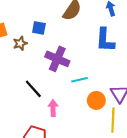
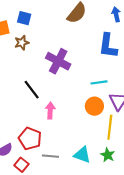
blue square: (39, 28) -> (24, 18), moved
cyan line: (79, 80) -> (99, 82), moved

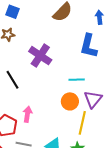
pink arrow: (50, 111) -> (28, 114), moved

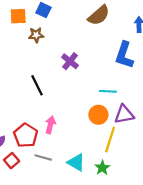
purple cross: (40, 56) -> (70, 61), size x0.7
purple triangle: (93, 99) -> (124, 114), turned 36

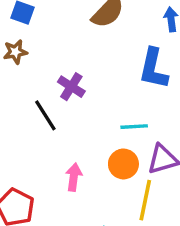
black line: (37, 85) -> (45, 115), moved
pink arrow: (50, 125) -> (74, 177), moved

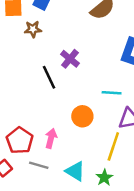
orange circle: (123, 164) -> (82, 116), moved
pink arrow: (74, 177) -> (51, 138), moved

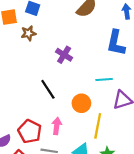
black line: (49, 77) -> (48, 89), moved
yellow line: (113, 146) -> (98, 126), moved

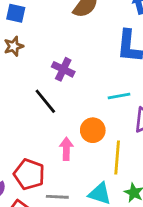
black line: (48, 89) -> (45, 101), moved
pink arrow: (57, 126) -> (66, 149), moved

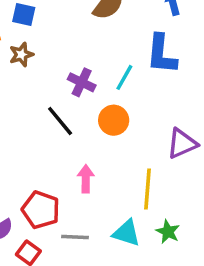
cyan line: (119, 96) -> (124, 77), moved, turned -50
orange circle: (93, 130) -> (114, 120), moved

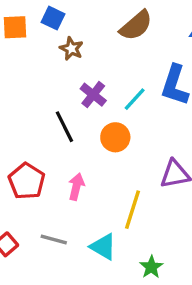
brown star: (21, 55) -> (71, 49), moved, turned 30
red pentagon: (41, 210) -> (27, 181), moved
green star: (168, 232) -> (151, 267), moved

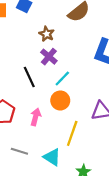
brown star: (71, 49) -> (47, 34), moved
cyan line: (135, 99) -> (62, 79), moved
orange circle: (115, 137) -> (60, 100), moved

